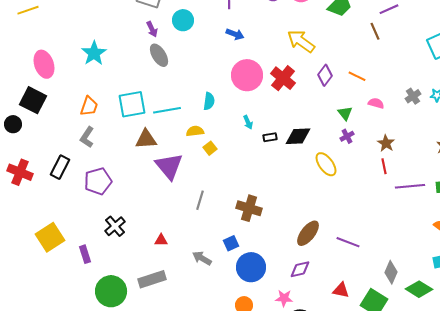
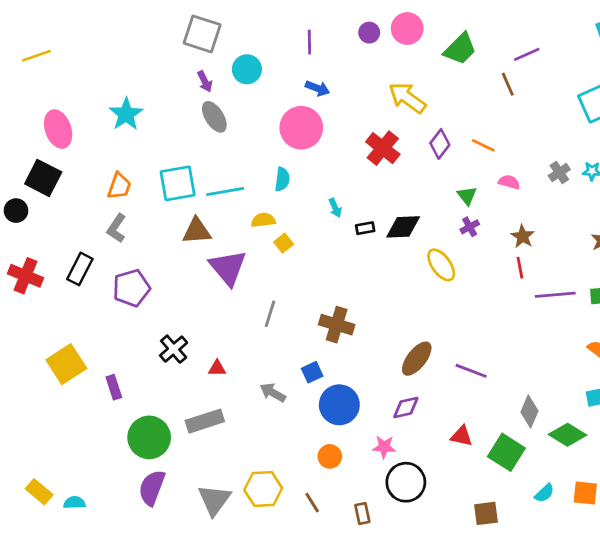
pink circle: (247, 75) -> (301, 128), moved
black cross: (115, 226) -> (174, 349), moved

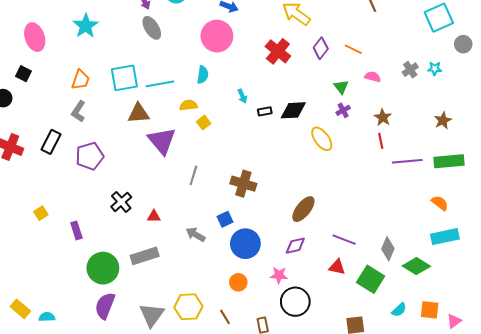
black square: (43, 178) -> (24, 74), size x0.6
yellow square: (66, 364) -> (41, 213), size x0.5
purple line: (471, 371) -> (344, 240), moved

